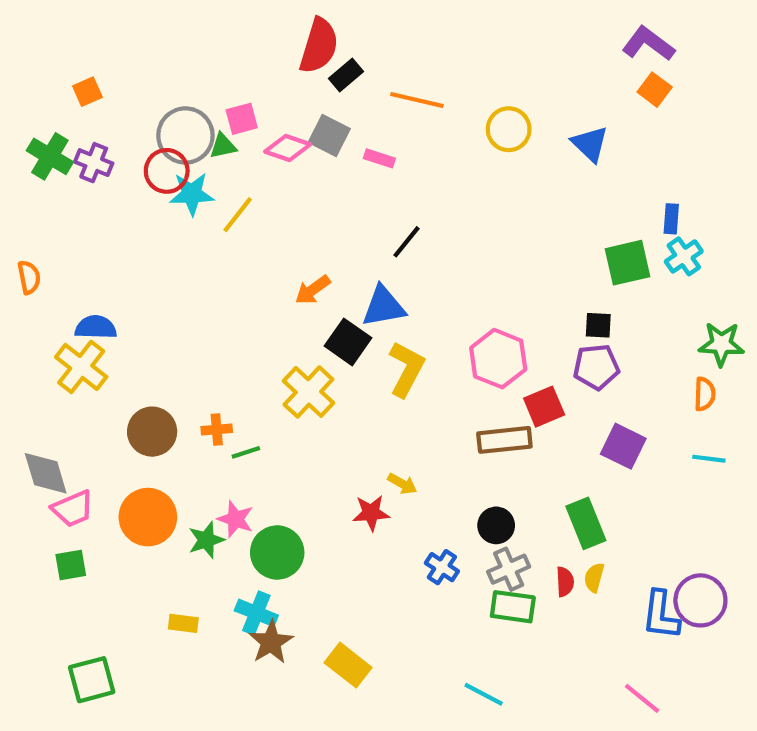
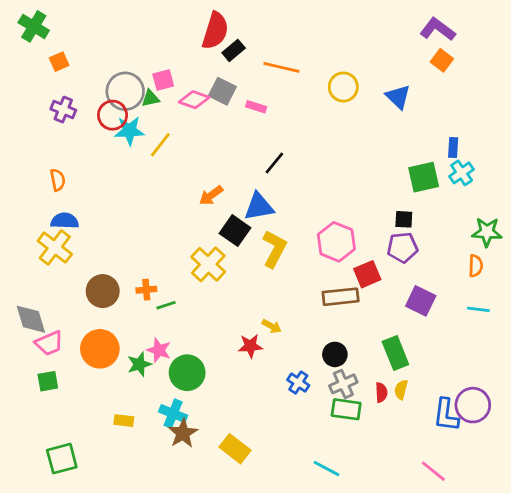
green cross: (50, 156) -> (34, 26), moved
orange semicircle: (29, 277) -> (58, 180), moved

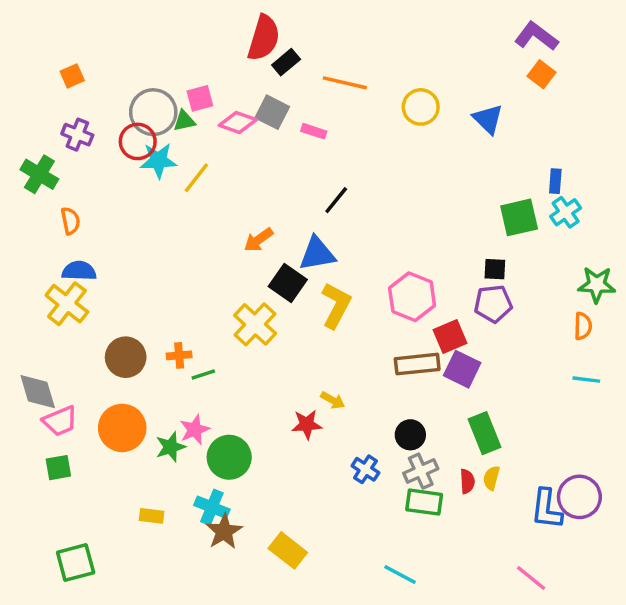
green cross: (34, 26) -> (39, 174), moved
purple square: (421, 301) -> (462, 369), moved
pink star: (159, 350) -> (195, 430), turned 30

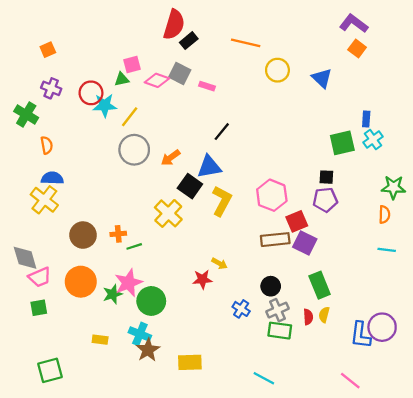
orange line: (345, 83) -> (246, 43), moved
gray circle: (153, 112) -> (134, 150), moved
pink star: (195, 430) -> (128, 283), size x1.4
yellow rectangle: (288, 550) -> (190, 362), turned -40

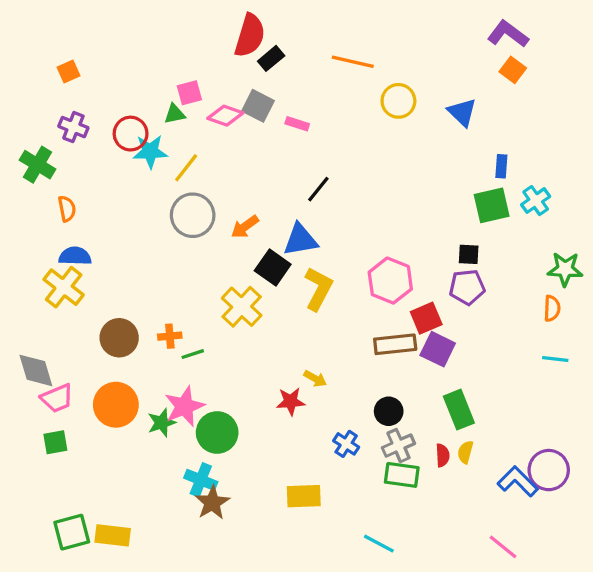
blue rectangle: (366, 119) -> (501, 166), moved
blue L-shape: (360, 335) -> (518, 481), turned 128
yellow rectangle: (100, 340) -> (113, 535), moved, size x1.5
yellow rectangle: (190, 362) -> (304, 496), moved

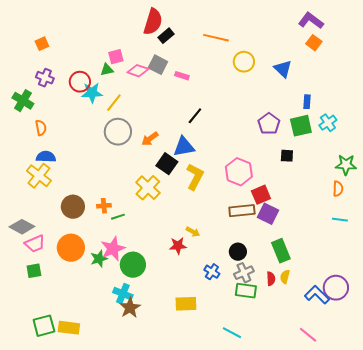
purple pentagon: (467, 287) -> (269, 124), moved, turned -30
gray diamond: (36, 370) -> (22, 227), turned -45

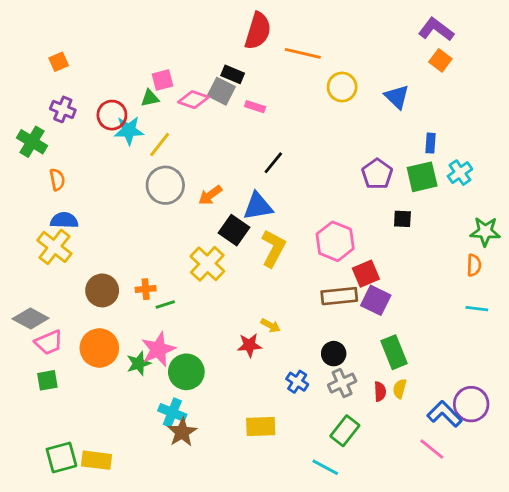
red semicircle: (153, 22) -> (258, 31), moved
black rectangle: (166, 36) -> (233, 74), moved, turned 63
green rectangle: (246, 291) -> (345, 431), moved, turned -60
pink line: (308, 335) -> (432, 449), moved

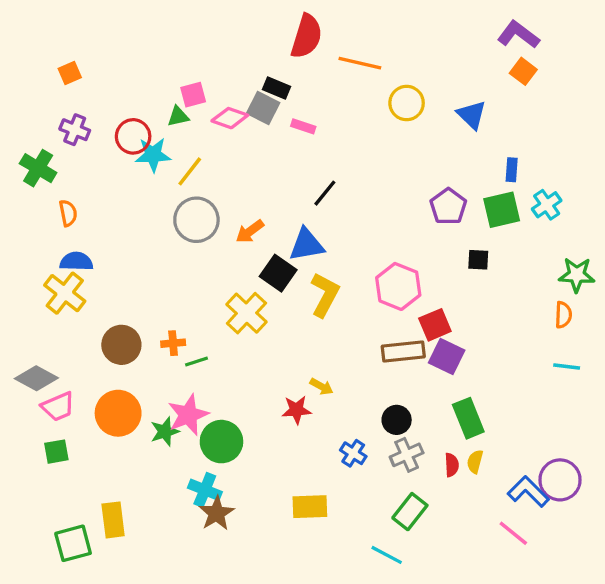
yellow rectangle: (97, 460) -> (113, 520), moved, turned 76

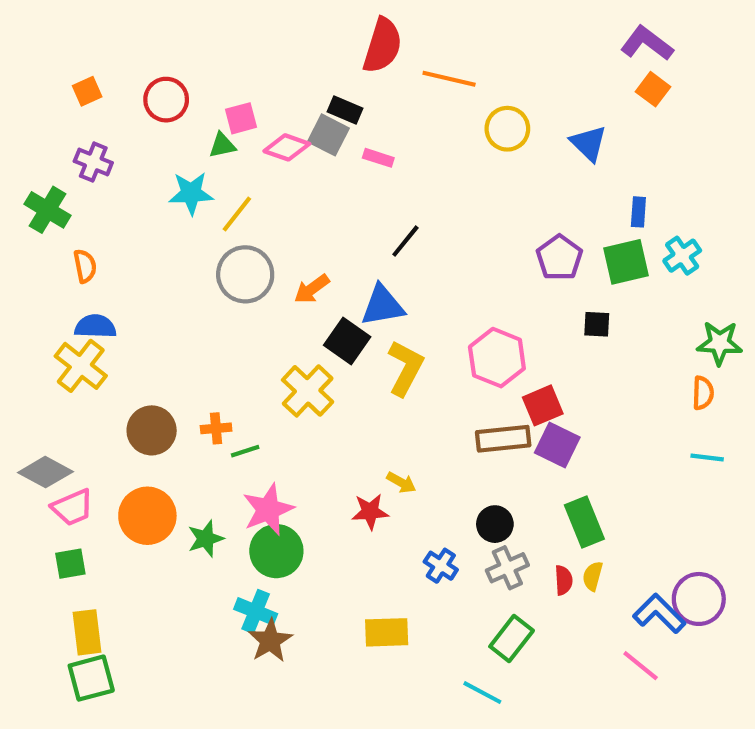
red circle: (133, 136) -> (166, 100), moved
pink star: (188, 415) -> (268, 509), moved
yellow rectangle: (113, 520) -> (87, 632), moved

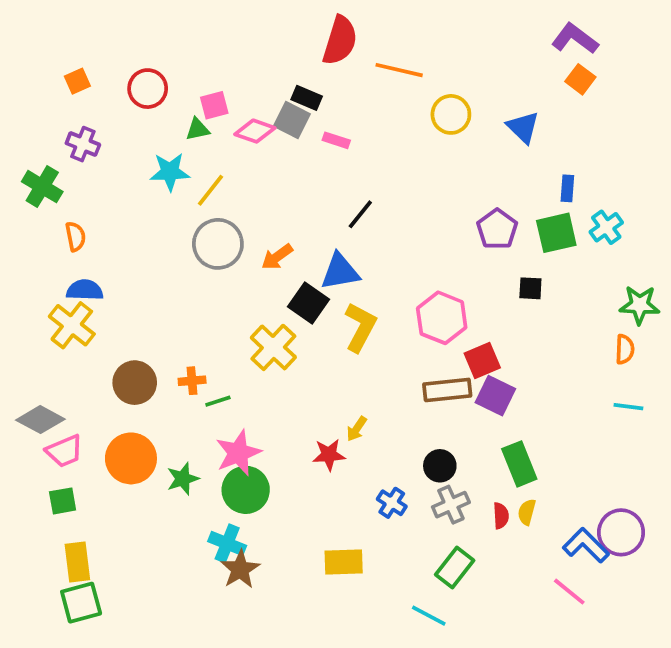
yellow arrow: (401, 482) -> (357, 429), turned 95

